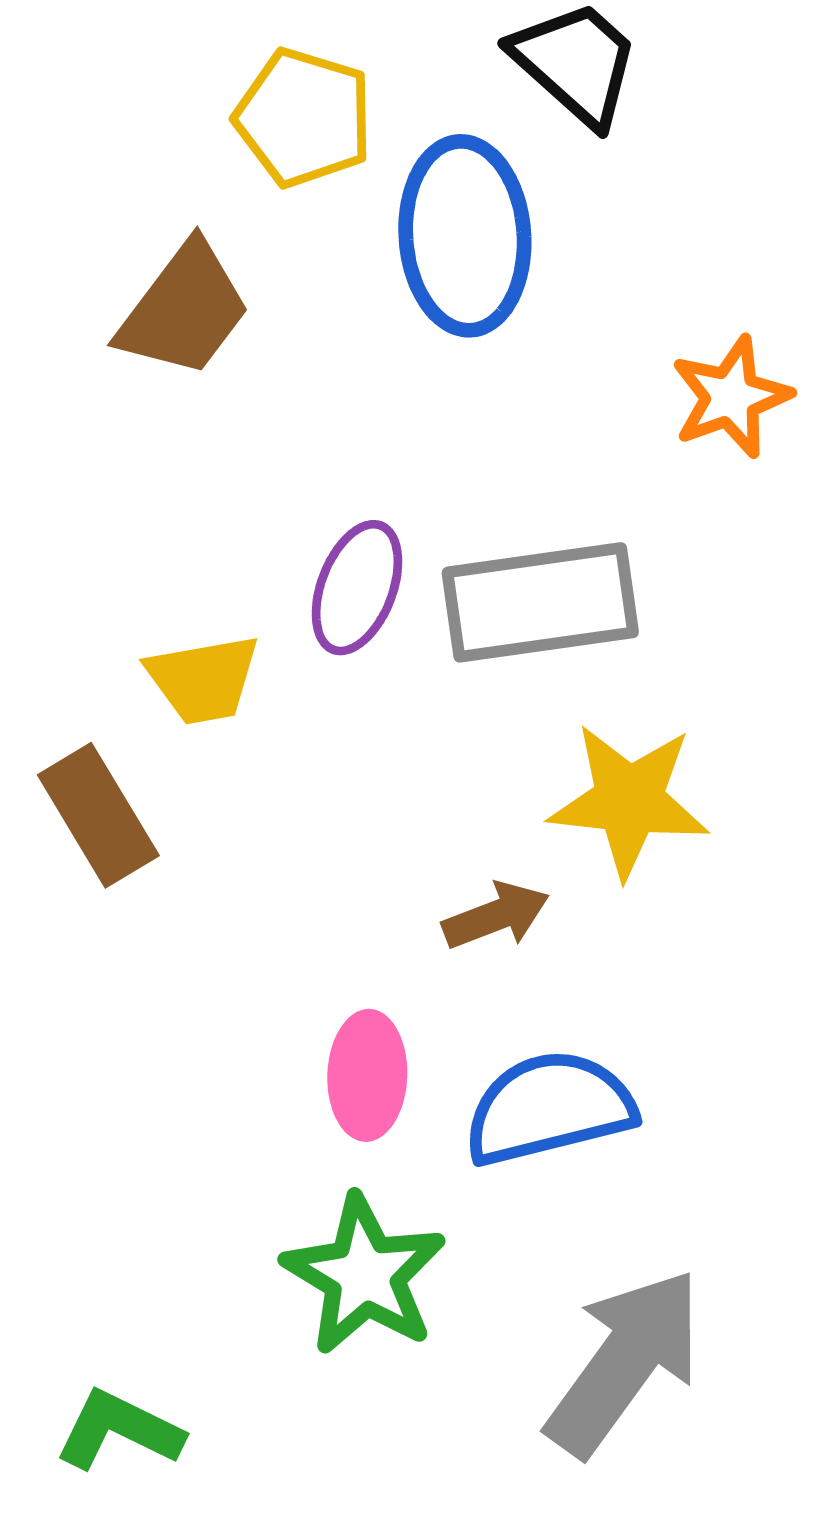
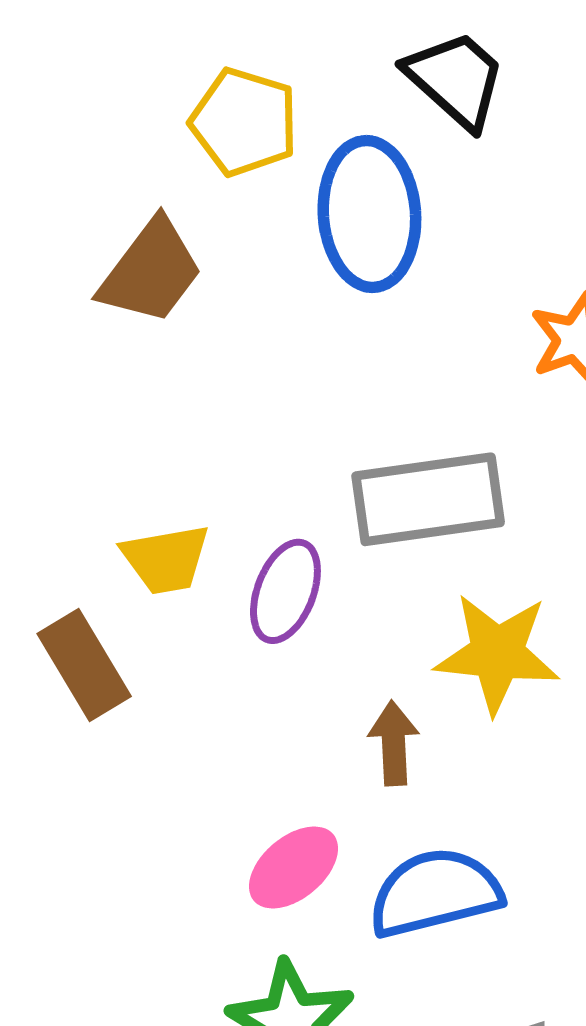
purple ellipse: (357, 588) -> (285, 591), moved
brown arrow: (496, 916) -> (394, 743), turned -72
pink ellipse: (367, 1075) -> (294, 867), turned 48

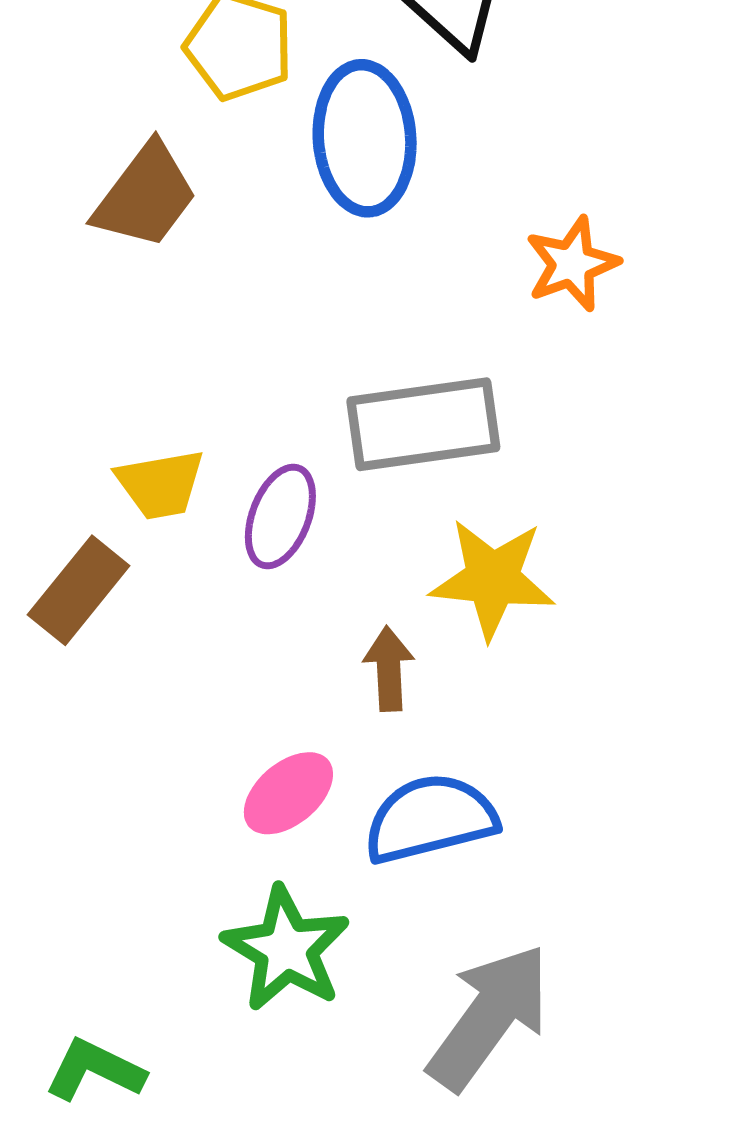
brown rectangle: (84, 665) -> (79, 590), turned 70

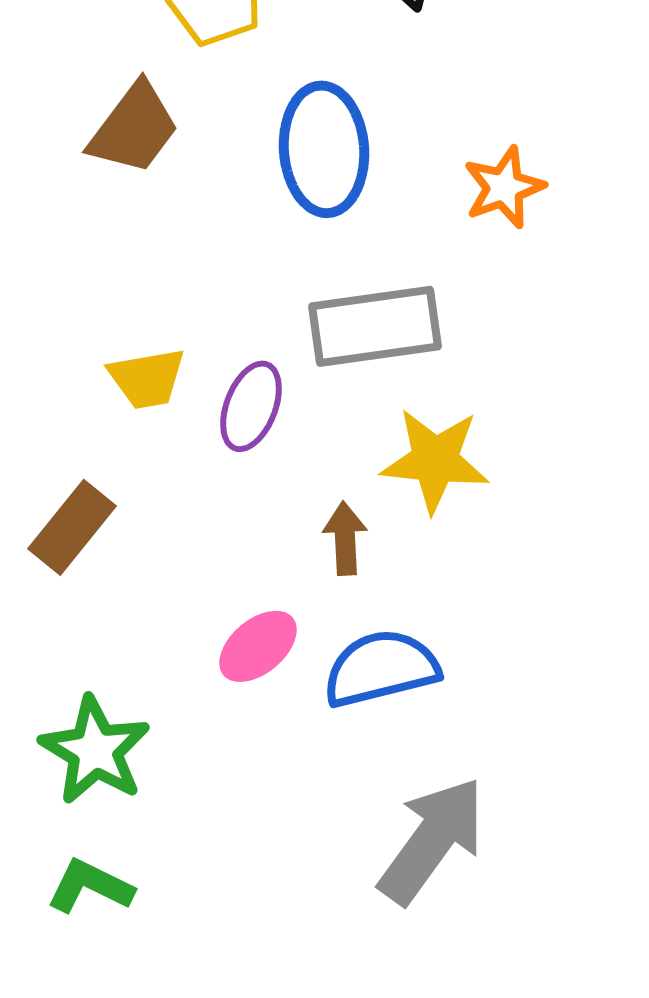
blue ellipse: (365, 138) -> (324, 149), moved
brown rectangle: (79, 590) -> (72, 527), moved
green star: (286, 949) -> (95, 750), moved

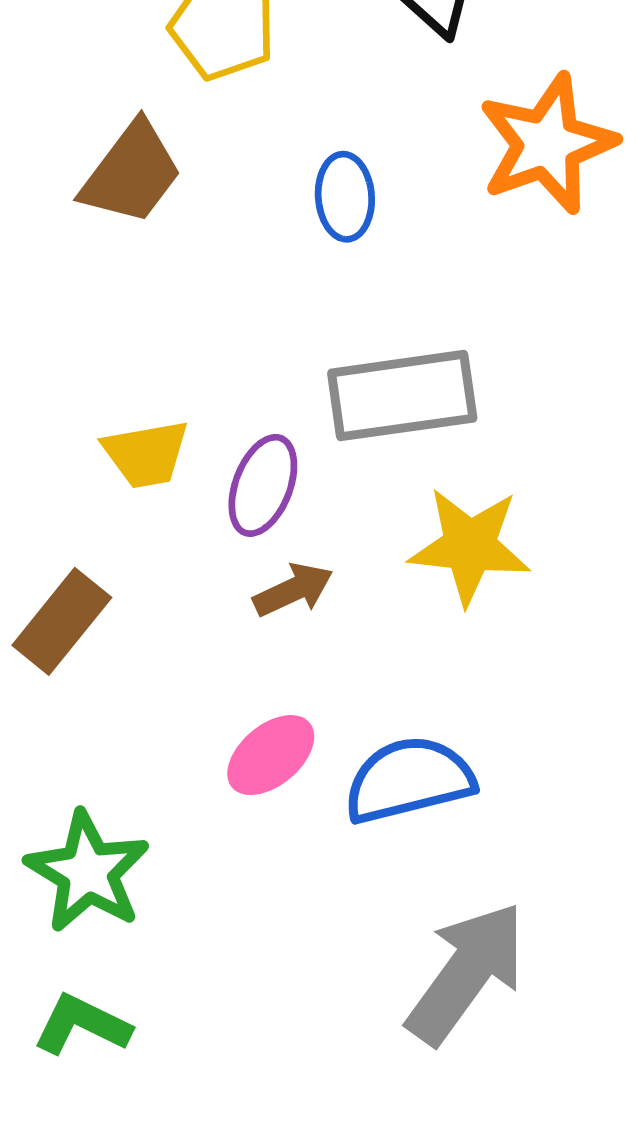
blue ellipse: (324, 149) -> (345, 197), size x0.6
orange star: (504, 187) -> (547, 144), moved, size x1.5
brown arrow: (345, 538) -> (293, 590), moved, turned 68

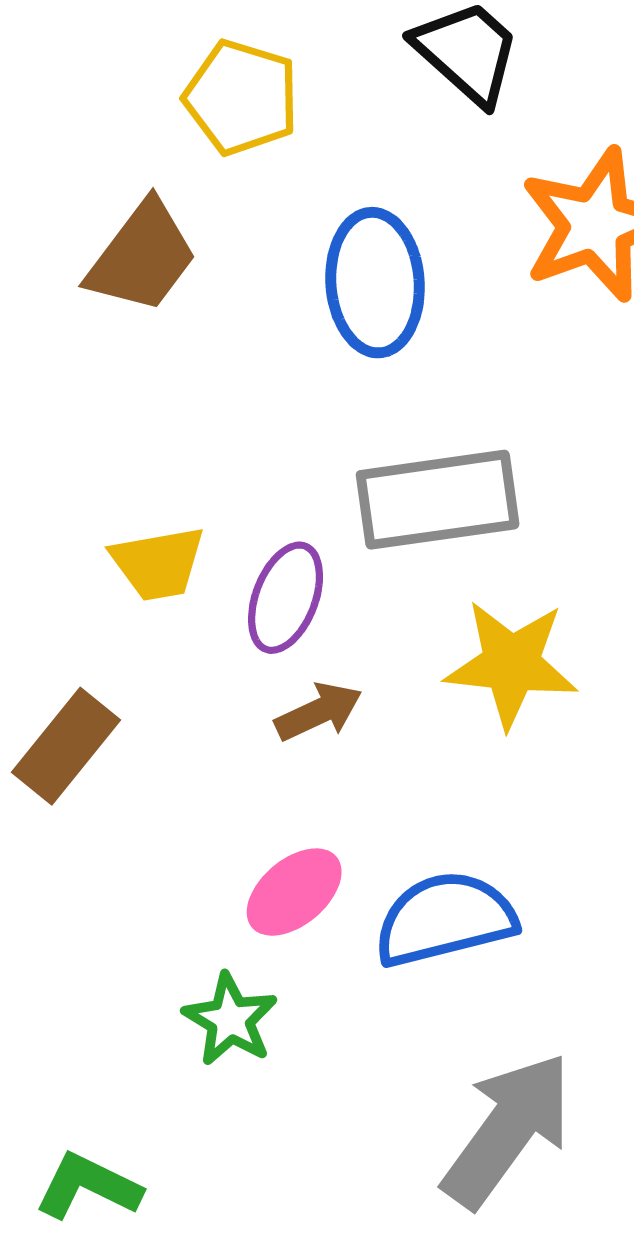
blue ellipse: (345, 197) -> (375, 283), size x1.5
green star: (88, 872) -> (230, 1020), moved, size x0.7

